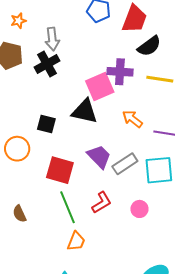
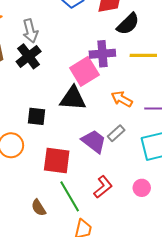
gray rectangle: (125, 164) -> (116, 133), moved, size x0.7
brown semicircle: (19, 214) -> (39, 208), moved

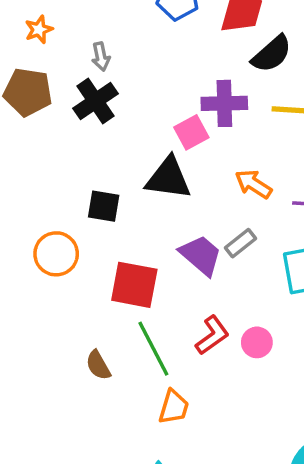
gray arrow: (30, 31) -> (101, 56), size x0.7
pink square: (84, 71) -> (191, 132), size x0.7
pink circle: (142, 188) -> (257, 342), moved

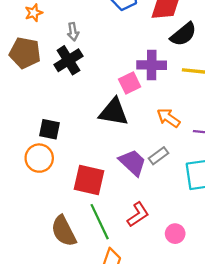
black square: (104, 206) -> (49, 129), moved
pink circle: (257, 342) -> (175, 234), moved
brown semicircle: (98, 365) -> (64, 231), size x1.6

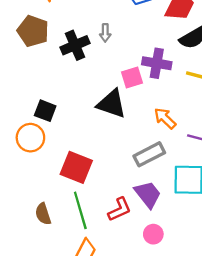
gray arrow: (73, 32) -> (105, 33), moved
gray rectangle: (159, 156) -> (149, 154), size x1.5
purple trapezoid: (133, 162) -> (148, 194), moved
brown semicircle: (64, 231) -> (43, 214), size x0.7

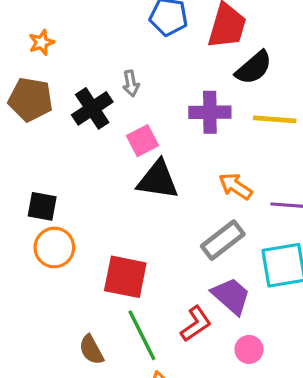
pink square: (132, 77) -> (143, 141), moved
black square: (45, 111) -> (42, 206), moved

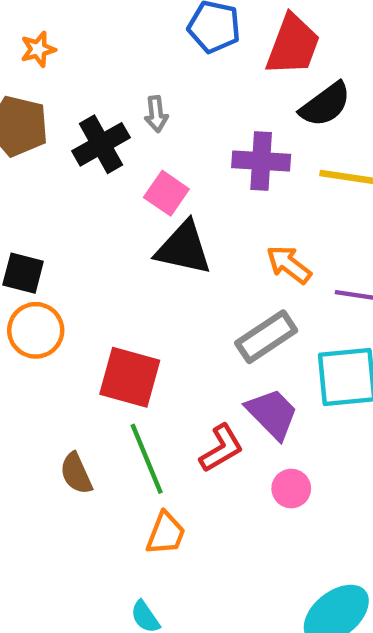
pink square: (143, 141) -> (166, 193), turned -32

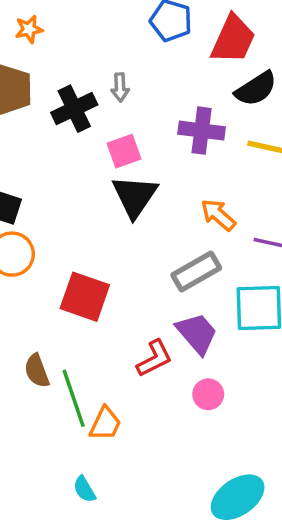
pink square: (166, 193) -> (124, 151), turned 32
black triangle: (184, 248) -> (135, 196), turned 48
green line: (147, 459) -> (74, 398), moved

